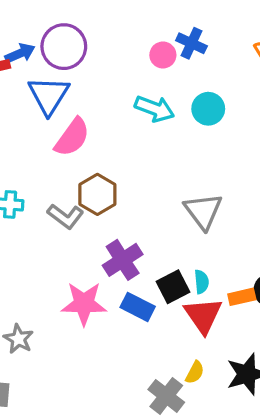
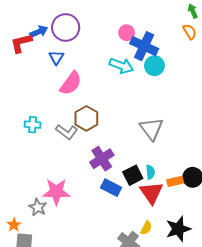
blue cross: (191, 43) -> (144, 46), moved, size x1.5
blue triangle: (49, 95) -> (56, 57), size x0.6
pink star: (84, 304) -> (56, 192), moved

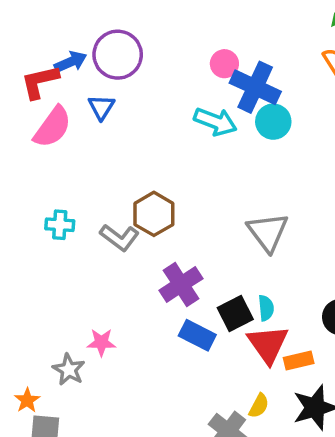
pink semicircle: (71, 83) -> (52, 127), moved
orange rectangle: (175, 181) -> (299, 360), moved
pink star: (56, 192) -> (101, 342), size x0.6

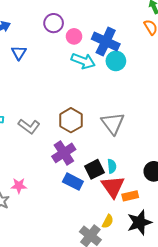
purple circle: (118, 55) -> (54, 23), moved, size x0.7
pink circle: (224, 64) -> (74, 36), moved
brown hexagon: (154, 214) -> (71, 120), moved

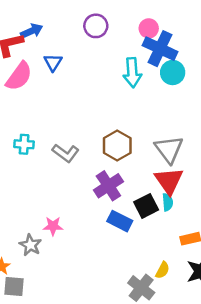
pink circle: (74, 36) -> (149, 28), moved
cyan arrow: (83, 61) -> (132, 73), turned 65
red triangle: (113, 187) -> (169, 181), moved

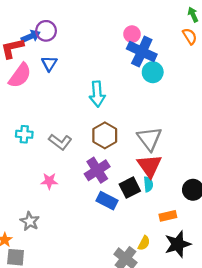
purple circle: (96, 26) -> (46, 31), moved
cyan arrow: (132, 73) -> (97, 94), moved
pink star: (53, 226) -> (49, 181), moved

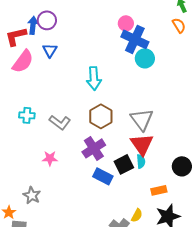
blue arrow: (31, 36) -> (33, 25), turned -60

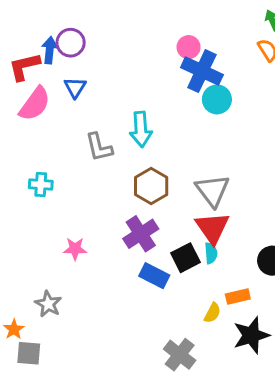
gray L-shape: (60, 122) -> (99, 147), moved, turned 40
yellow semicircle: (137, 215) -> (212, 313), moved

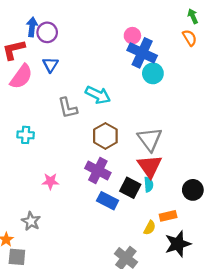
blue arrow: (50, 50) -> (32, 27), moved
cyan arrow: (141, 129) -> (98, 95), turned -60
purple cross: (141, 234) -> (98, 170), turned -30
black square: (186, 258) -> (130, 188), turned -36

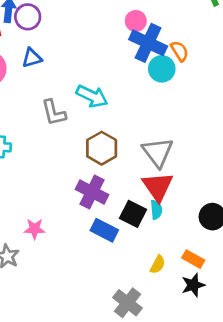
orange semicircle: (190, 38) -> (180, 51), moved
blue triangle: (50, 65) -> (32, 58), turned 42
pink star: (50, 181) -> (35, 229), moved
orange rectangle: (168, 216) -> (193, 259), moved, turned 42
black star: (178, 244) -> (193, 285), size x0.7

